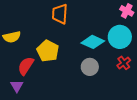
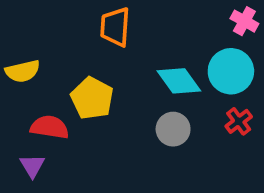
cyan diamond: (93, 42) -> (179, 81), turned 30
red semicircle: (26, 66) -> (50, 127), turned 66

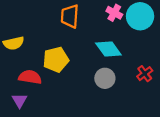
pink cross: (244, 21) -> (114, 13), moved
cyan circle: (231, 71) -> (140, 16), moved
yellow pentagon: (92, 98) -> (56, 60), turned 30

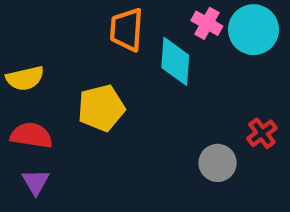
cyan diamond: (108, 49) -> (175, 61), moved, turned 40
red semicircle: (30, 77) -> (31, 135), moved
gray circle: (105, 78) -> (218, 163), moved

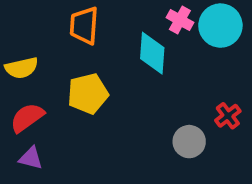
orange trapezoid: (127, 30) -> (84, 26), moved
red semicircle: (31, 135) -> (27, 118), turned -45
purple triangle: (36, 182) -> (31, 158), turned -45

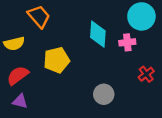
pink cross: (180, 20) -> (127, 42), moved, turned -35
orange trapezoid: (84, 26) -> (39, 16), moved, turned 135
gray circle: (189, 142) -> (104, 94), moved

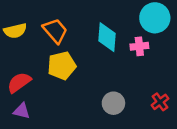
orange trapezoid: (39, 16) -> (55, 31), moved
yellow semicircle: (14, 44) -> (15, 31), moved
red cross: (146, 74) -> (160, 102), moved

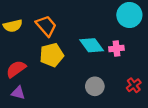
cyan diamond: (107, 37) -> (92, 45), moved, turned -40
pink cross: (139, 46) -> (116, 48), moved

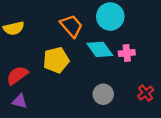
cyan circle: (129, 15) -> (110, 16), moved
orange trapezoid: (46, 26) -> (71, 26), moved

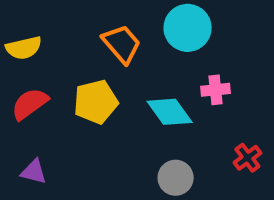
cyan diamond: (100, 49) -> (170, 112), moved
red semicircle: (17, 75) -> (30, 104), moved
gray circle: (103, 94) -> (176, 178), moved

